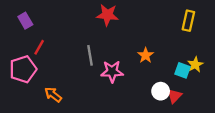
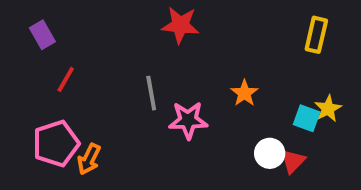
pink pentagon: (23, 69) -> (56, 144), moved
orange arrow: (53, 95) -> (89, 159), turned -102

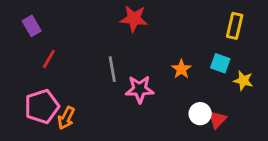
yellow star: (328, 109) -> (243, 81), turned -30
cyan square: (307, 118) -> (220, 63), moved

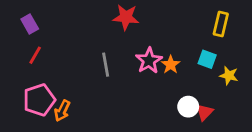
red line: (49, 59) -> (35, 55), moved
pink star: (140, 89) -> (149, 61), moved, turned -30

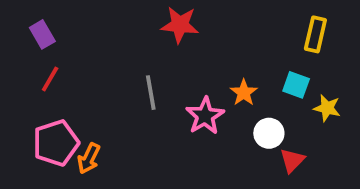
pink star: (149, 61) -> (205, 116), moved
white circle: (188, 107) -> (269, 133), moved

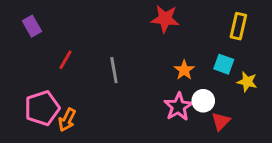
red star: (180, 25) -> (165, 19), moved
red line: (50, 79) -> (66, 60), moved
pink star: (205, 116) -> (178, 107), moved

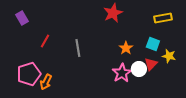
red star: (165, 19) -> (113, 13), turned -30
yellow rectangle: (238, 26) -> (163, 18), turned 66
red triangle: (221, 121) -> (151, 64), moved

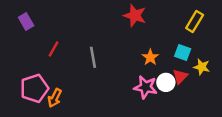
red star: (113, 13) -> (135, 15), turned -30
yellow rectangle: (163, 18) -> (195, 21), turned -48
pink star: (122, 73) -> (146, 87), turned -30

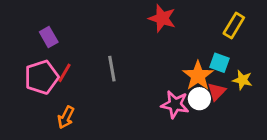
purple rectangle: (26, 21) -> (49, 37), moved
red line: (54, 49) -> (64, 73), moved
orange star: (150, 57) -> (198, 76), moved, size x1.5
pink pentagon: (34, 88) -> (42, 77), moved

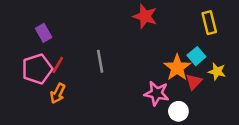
yellow rectangle: (234, 26) -> (209, 23), turned -45
cyan square: (219, 63) -> (196, 56), turned 30
white circle: (199, 99) -> (178, 111), moved
orange arrow: (66, 117) -> (58, 93), moved

